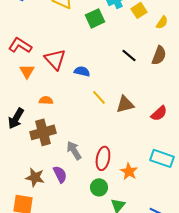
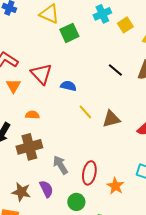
green square: (95, 18) -> (69, 33), moved
green circle: (99, 187) -> (76, 202), moved

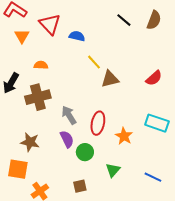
brown triangle: (111, 119) -> (110, 79), moved
purple semicircle: (46, 189) -> (67, 139), moved

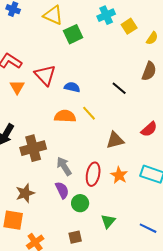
black line: (124, 20) -> (119, 88), moved
orange semicircle: (41, 65) -> (65, 116), moved, size x1.5
brown triangle: (110, 79) -> (115, 140), moved
orange star: (124, 136) -> (119, 175), moved
brown star: (30, 142) -> (25, 193), turned -30

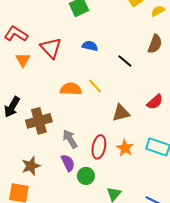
yellow semicircle: (152, 38) -> (158, 11), turned -152
blue semicircle: (72, 87) -> (90, 46), moved

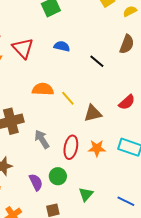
yellow line: (95, 86) -> (68, 98), moved
orange star: (125, 148) -> (97, 148), turned -30
purple semicircle: (68, 163) -> (36, 182), moved

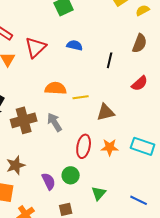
red triangle: (23, 48) -> (36, 47), turned 30
black line: (97, 61) -> (110, 60), turned 63
yellow line: (68, 98) -> (81, 97), turned -56
red semicircle: (127, 102) -> (140, 83), moved
gray arrow: (42, 139) -> (55, 122), moved

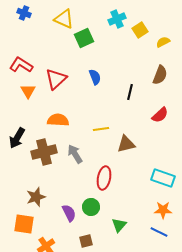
blue semicircle: (75, 45) -> (95, 77), turned 56
orange semicircle: (56, 88) -> (58, 120), moved
orange star: (110, 147) -> (163, 210), moved

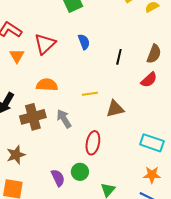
brown semicircle: (160, 75) -> (154, 54), moved
brown star: (36, 197) -> (16, 155), moved

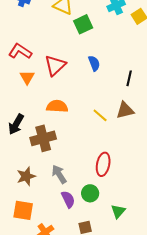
yellow line: (90, 94) -> (100, 115), turned 49
brown triangle: (115, 109) -> (125, 110), moved
gray arrow: (64, 119) -> (59, 174), moved

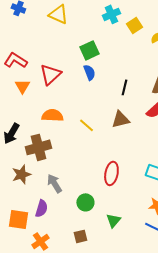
green square: (83, 24) -> (89, 50), moved
yellow line: (100, 115) -> (86, 125), moved
red ellipse: (103, 164) -> (111, 173), moved
brown star: (26, 176) -> (21, 174), moved
purple semicircle: (68, 199) -> (41, 208), moved, turned 42

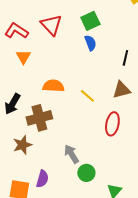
red triangle: (50, 74) -> (51, 25), moved, turned -30
red ellipse: (111, 173) -> (112, 124), moved
gray arrow: (54, 183) -> (71, 154), moved

